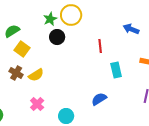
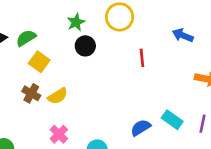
yellow circle: (71, 15) -> (120, 17), moved
cyan rectangle: (116, 70) -> (172, 120), moved, turned -42

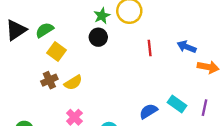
green star: (76, 22) -> (102, 16), moved
blue arrow: (183, 35) -> (187, 47), moved
brown cross: (31, 93) -> (49, 80), turned 35

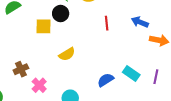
yellow square: (56, 52) -> (43, 26), moved, turned -35
brown cross: (49, 80) -> (21, 69), moved
yellow semicircle: (73, 83) -> (67, 54), moved

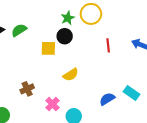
pink cross: (39, 85) -> (52, 104), moved

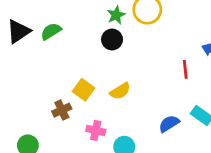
red line: (108, 45) -> (185, 69), moved
yellow square: (48, 48) -> (84, 90), moved, turned 35
pink cross: (52, 104) -> (96, 130), turned -32

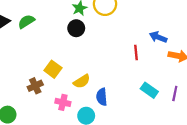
yellow semicircle: (120, 91) -> (82, 81), moved
blue semicircle: (169, 124) -> (102, 97), moved, turned -63

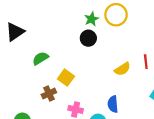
green semicircle: (26, 22) -> (40, 58), moved
yellow semicircle: (82, 81) -> (122, 69), moved

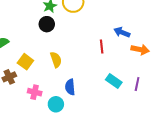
yellow semicircle: (122, 69) -> (56, 60), moved, turned -77

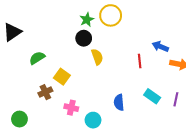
yellow semicircle: (56, 60) -> (97, 57), moved
blue semicircle: (70, 87) -> (119, 102), moved

